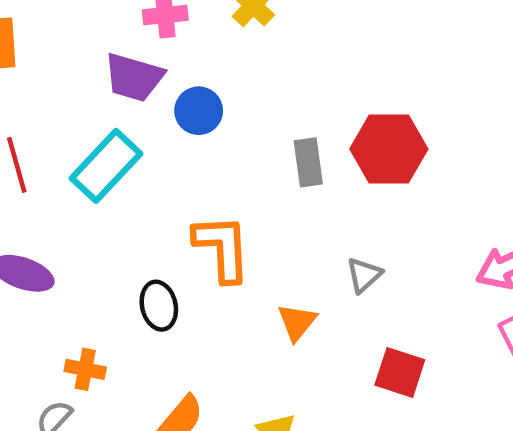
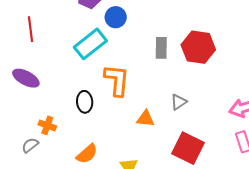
cyan rectangle: (106, 166) -> (90, 44), moved
orange triangle: (297, 322) -> (145, 119), turned 48
red square: (400, 372) -> (188, 148), size x1.4

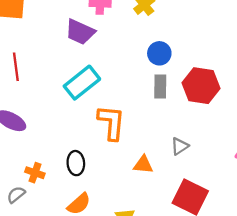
blue circle: (116, 17) -> (159, 53), moved
black ellipse: (85, 102) -> (76, 163), moved

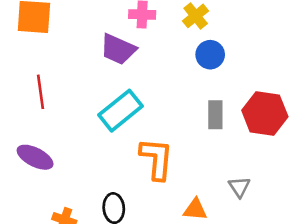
blue circle: (159, 53) -> (210, 55), moved
gray triangle: (180, 146) -> (239, 187), turned -30

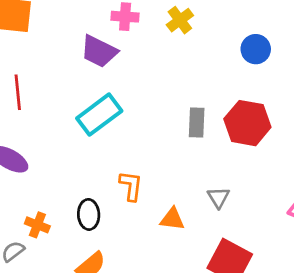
blue circle: (210, 55) -> (256, 49), moved
orange L-shape: (157, 159) -> (131, 186), moved, size x0.7

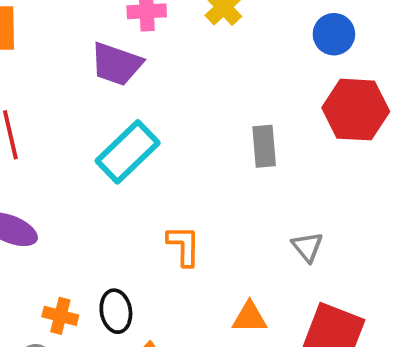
red hexagon: (247, 123) -> (356, 110), moved
black ellipse: (89, 214) -> (116, 311), moved
orange triangle: (172, 219) -> (250, 317), moved

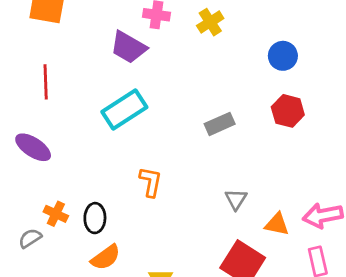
red hexagon: (356, 110) -> (288, 111), size x0.7
gray rectangle: (264, 146) -> (220, 124), turned 60
orange triangle: (250, 317) -> (277, 224), moved

